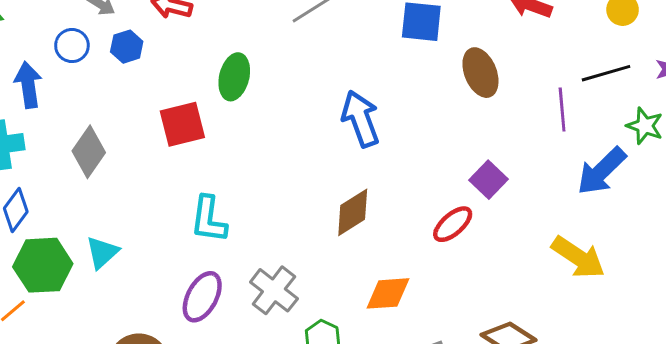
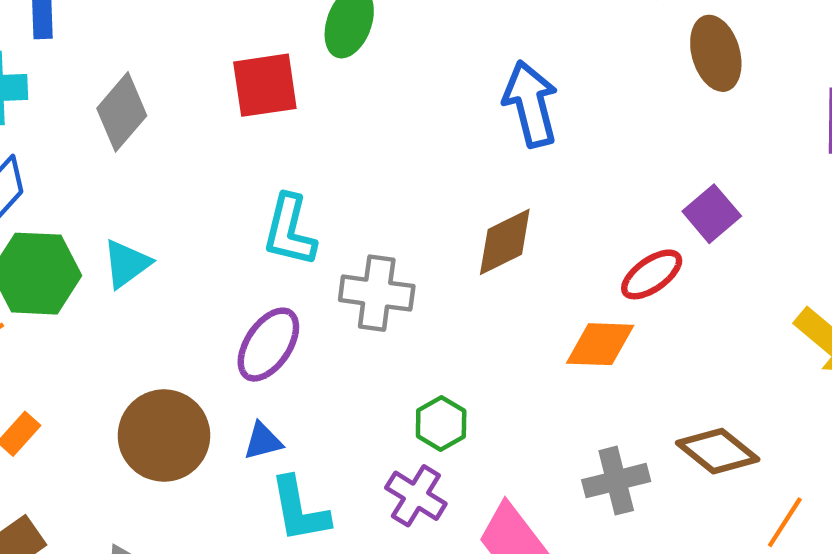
gray cross: (274, 290) -> (377, 293), moved, turned -36
orange diamond: (388, 293) -> (600, 344), moved

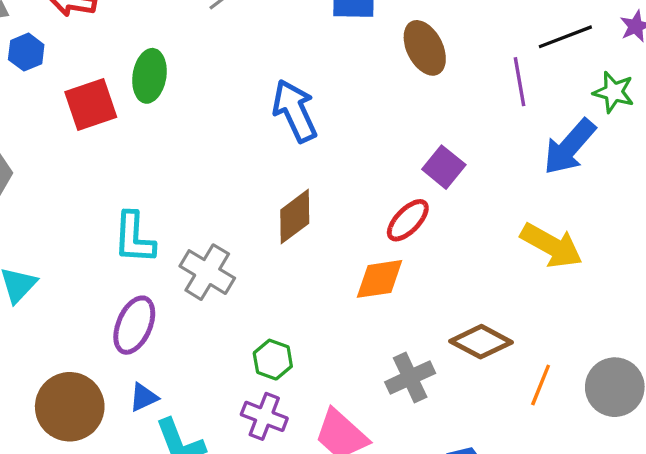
red square: (265, 85) -> (91, 105), moved
gray cross: (377, 293) -> (207, 272), turned 34

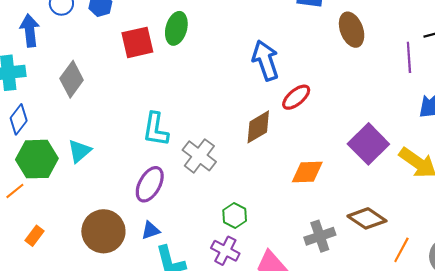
purple square: (444, 167) -> (368, 144), moved, size x1.5
red ellipse: (408, 220) -> (296, 97), moved

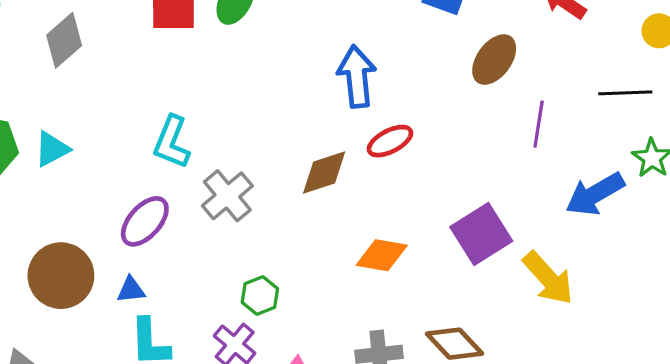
brown ellipse: (352, 30) -> (494, 60), turned 44
purple line: (409, 57) -> (539, 124), moved

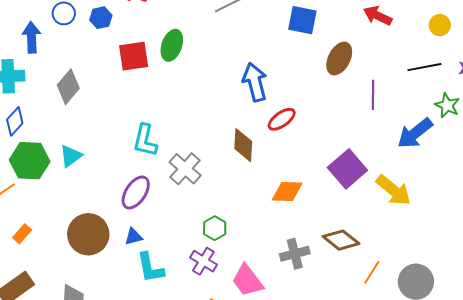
brown diamond: (324, 172) -> (243, 145), turned -60

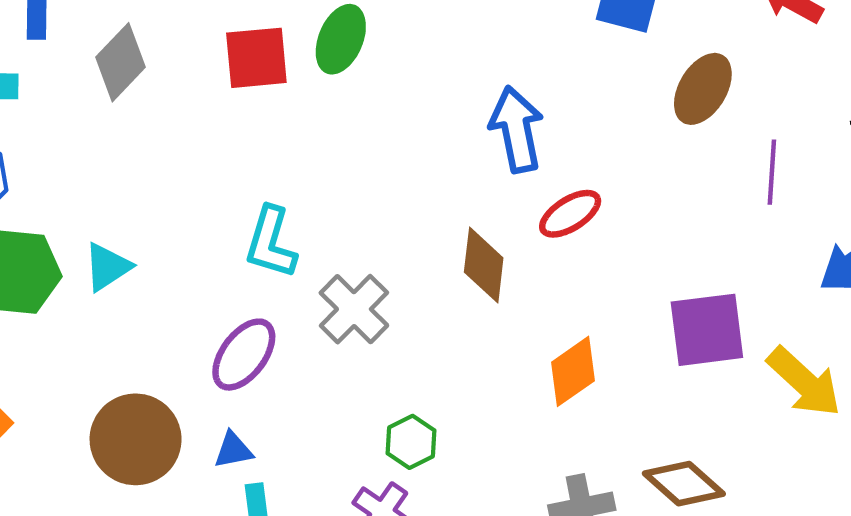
gray diamond: (68, 87) -> (121, 62), moved
purple square: (347, 169) -> (707, 330), turned 30
orange diamond: (287, 192) -> (573, 371), turned -40

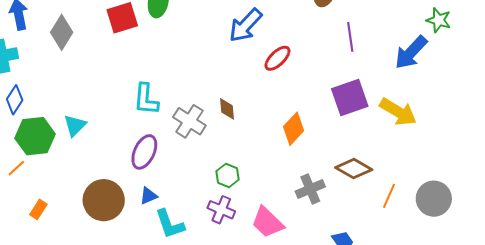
blue arrow: (517, 129) -> (246, 25), turned -114
purple line: (772, 172) -> (350, 37), moved
brown diamond: (484, 265) -> (227, 109), moved, size x0.7

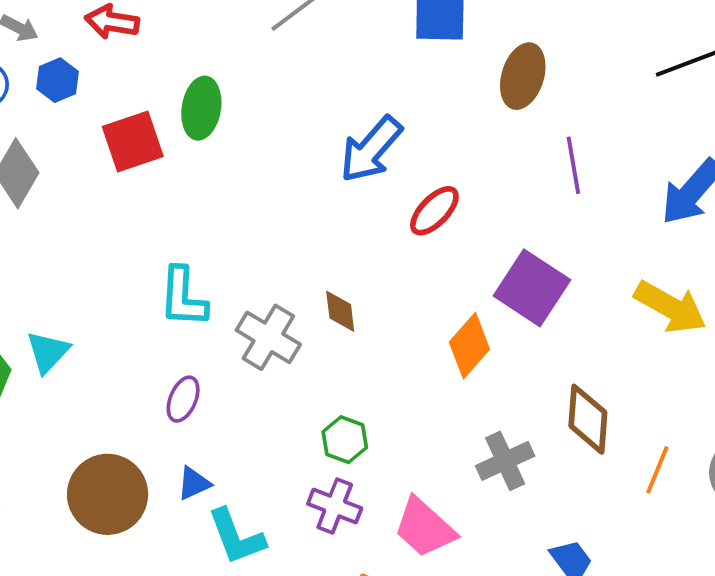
purple square: (350, 97) -> (532, 288), moved, turned -36
purple ellipse: (144, 152) -> (183, 399), size x0.7
brown diamond: (354, 169) -> (588, 419), turned 66

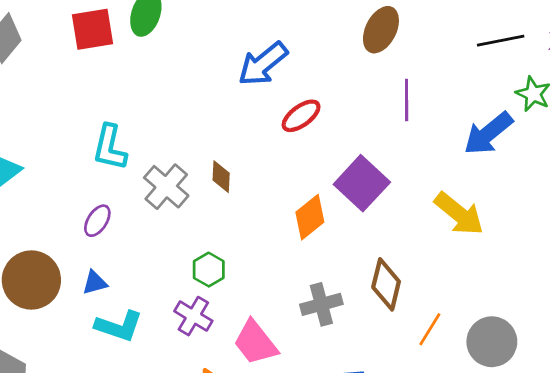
cyan L-shape: (236, 537) -> (119, 326), turned -60

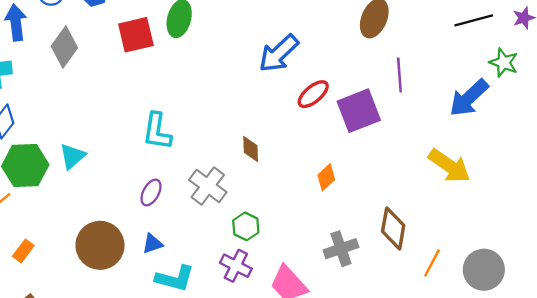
purple square: (362, 183) -> (359, 111), moved, turned 30
gray cross: (166, 187) -> (208, 186), moved
orange diamond: (310, 217) -> (326, 177), size x0.7

